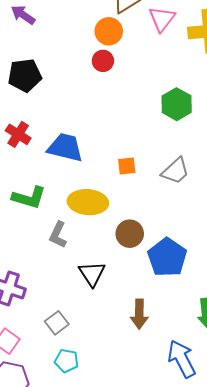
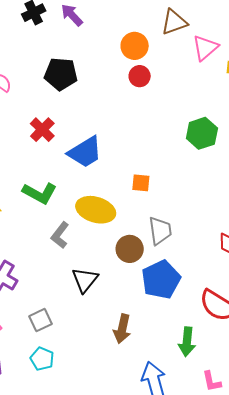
orange circle: (109, 31) -> (135, 46), moved
blue trapezoid: (65, 147) -> (85, 152), turned 123
gray trapezoid: (176, 171) -> (160, 231), moved, turned -68

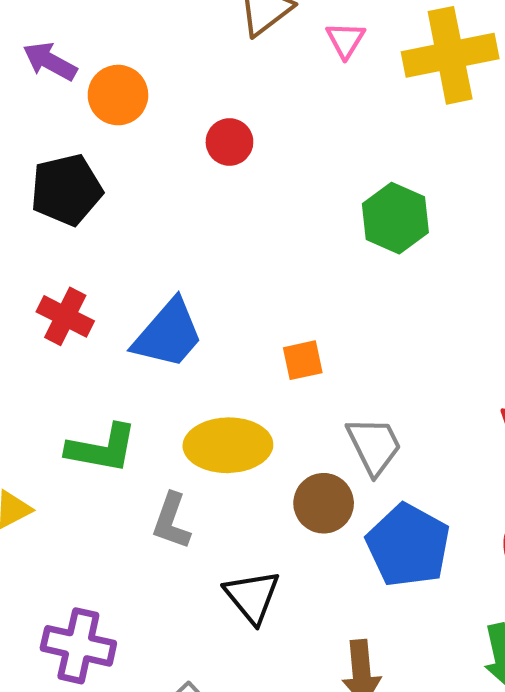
orange circle: (135, 46) -> (118, 95), moved
pink triangle: (205, 48) -> (345, 40), size x0.7

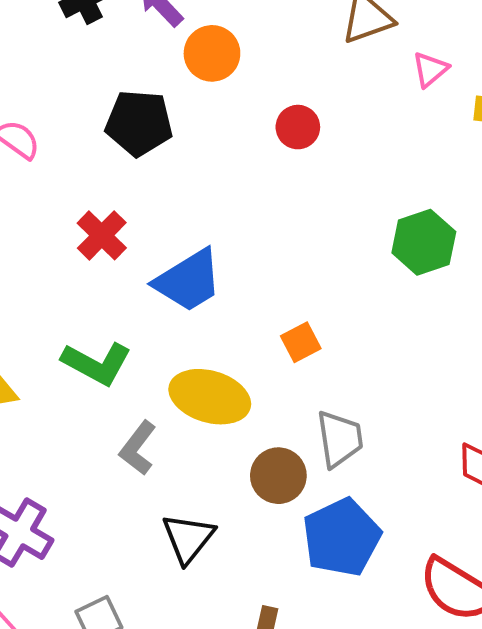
orange square: (303, 360) -> (301, 342), turned -33

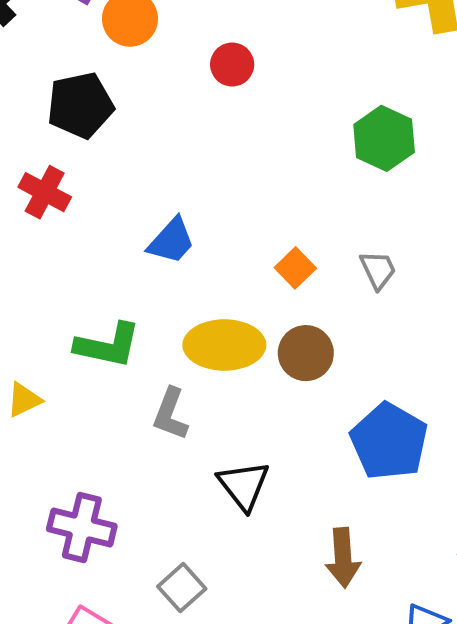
red cross: (102, 235) -> (45, 192), moved
blue trapezoid: (188, 281) -> (171, 241), size x0.7
gray trapezoid: (340, 439) -> (378, 270), moved, size x0.7
brown circle: (278, 476) -> (306, 353), moved

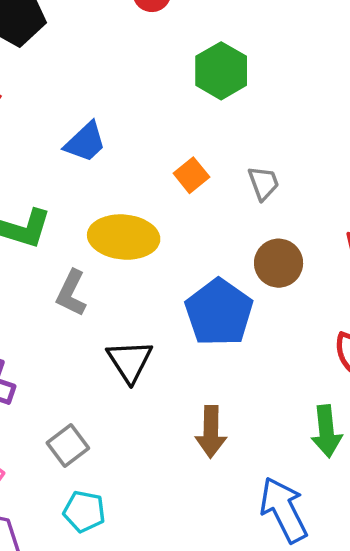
green hexagon: (384, 138) -> (221, 71), moved
brown circle: (306, 353) -> (279, 263), moved
blue pentagon: (389, 441) -> (219, 312), moved

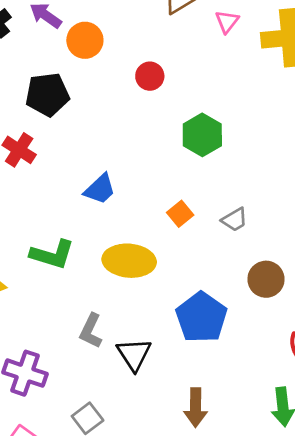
gray trapezoid: (263, 183) -> (235, 220), turned 80
brown circle: (279, 263) -> (266, 279), moved
gray L-shape: (71, 293) -> (91, 331), moved

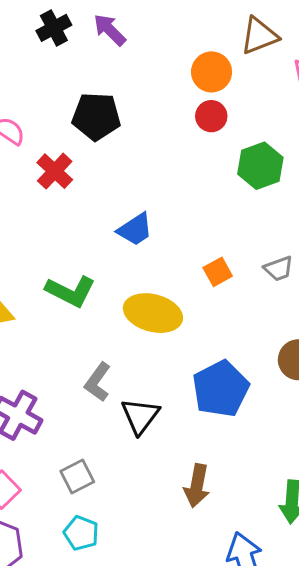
orange circle: (85, 40) -> (211, 72), moved
green hexagon: (202, 135) -> (260, 166), moved
gray trapezoid: (235, 220) -> (279, 269), moved

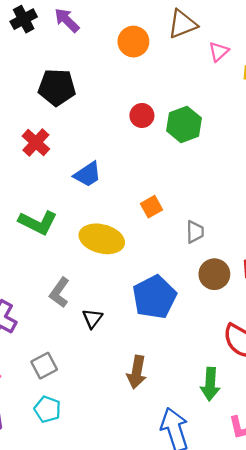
orange circle: (211, 72) -> (133, 42), moved
red circle: (211, 116) -> (142, 116), moved
red cross: (55, 171) -> (36, 143), moved
gray trapezoid: (279, 269) -> (195, 232), moved, turned -70
black triangle: (140, 416) -> (92, 318), size x0.7

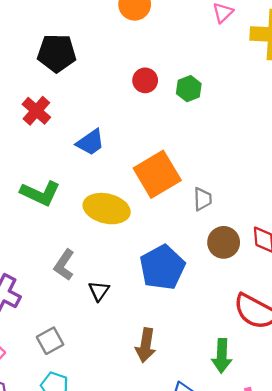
green hexagon: (184, 124) -> (189, 89), size x0.7
orange square: (152, 207) -> (157, 174), size x2.0

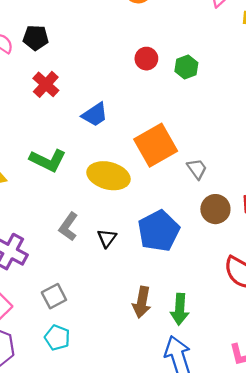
black pentagon: (57, 53) -> (36, 38), moved, size x0.7
gray trapezoid: (203, 199) -> (197, 169), turned -35
black triangle: (99, 291) -> (107, 238), moved
green arrow: (222, 356) -> (180, 309), moved

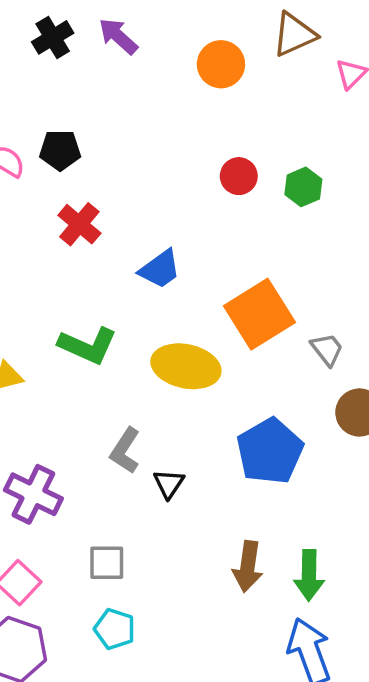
black triangle: (107, 238) -> (169, 484), moved
gray square: (54, 296) -> (107, 563), turned 30

